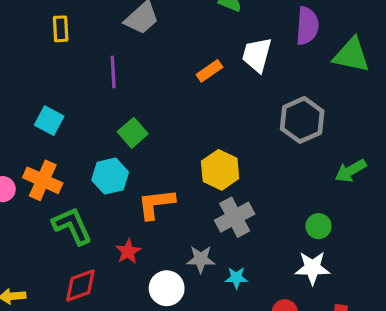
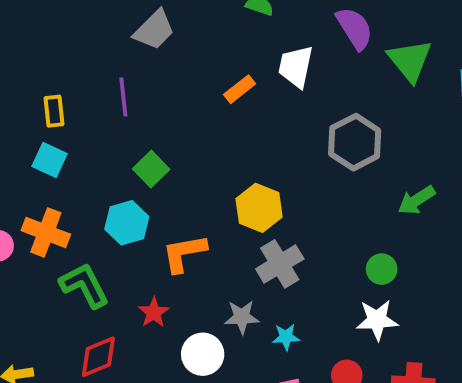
purple semicircle: (307, 26) -> (355, 28), turned -33
yellow rectangle: (61, 29) -> (54, 111), moved
green triangle: (351, 55) -> (410, 60), turned 42

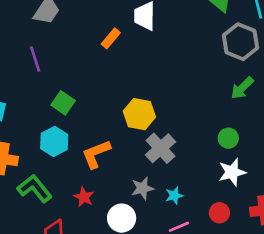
gray hexagon: (355, 142) -> (241, 42), moved

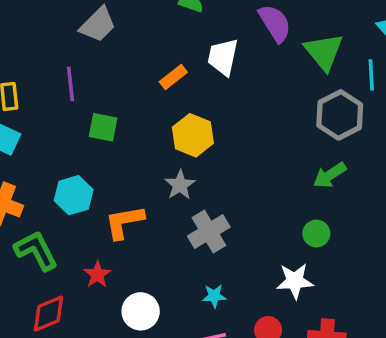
green square: (63, 103) -> (103, 127), moved, turned -35
yellow hexagon: (139, 114) -> (193, 135), moved
green circle: (228, 138) -> (316, 234), moved
gray star: (142, 188) -> (180, 185), moved, turned -30

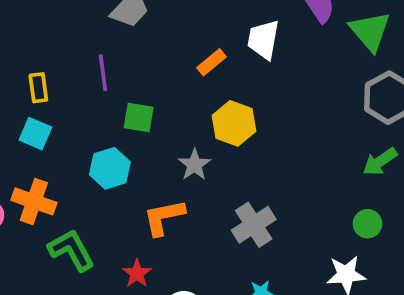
gray star: (180, 185) -> (194, 165), moved
cyan hexagon: (74, 195) -> (110, 168), moved

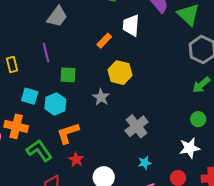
cyan square: (35, 134) -> (30, 96), moved
orange L-shape: (164, 217) -> (68, 133), moved

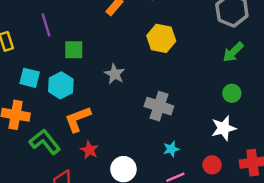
yellow hexagon: (120, 73) -> (161, 38), moved
gray cross: (137, 126) -> (159, 106), turned -30

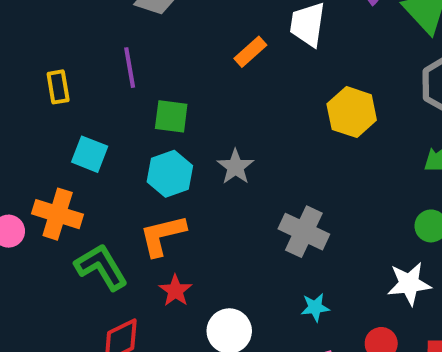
yellow hexagon: (161, 38) -> (352, 112), moved
cyan hexagon: (61, 85) -> (170, 174), moved

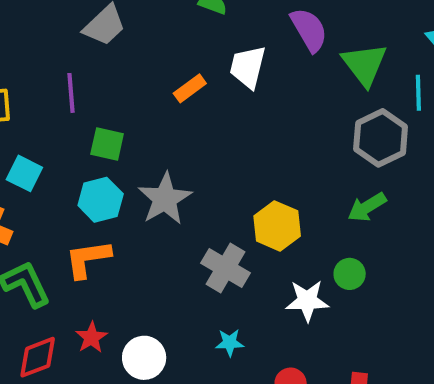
yellow hexagon: (352, 112) -> (277, 226), moved
gray star: (235, 167) -> (165, 199), size x1.5
white star: (409, 284) -> (307, 301), moved
red star: (175, 291) -> (91, 337), moved

